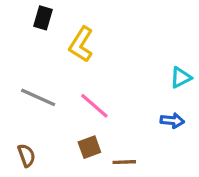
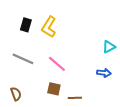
black rectangle: (43, 18) -> (26, 25), moved
brown square: (89, 147) -> (54, 89), turned 32

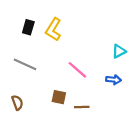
pink line: (57, 64) -> (77, 70), moved

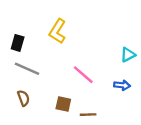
black rectangle: (28, 27) -> (18, 43), moved
brown semicircle: (17, 103) -> (23, 98), moved

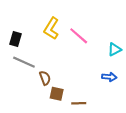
pink line: (83, 75) -> (79, 36), moved
brown semicircle: (23, 98) -> (45, 78), moved

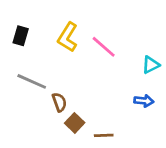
black rectangle: (16, 39) -> (21, 36), moved
brown square: (57, 94) -> (75, 123), turned 32

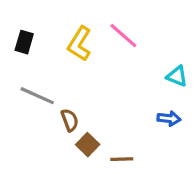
pink line: (104, 47) -> (123, 36), moved
cyan triangle: (151, 65) -> (177, 76), turned 48

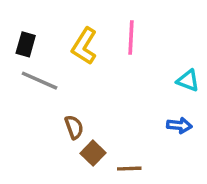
pink line: (123, 36) -> (131, 37), turned 52
gray line: (37, 96) -> (40, 81), moved

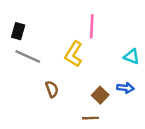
yellow L-shape: (84, 46) -> (74, 54), moved
brown square: (93, 153) -> (100, 95), moved

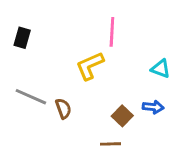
yellow L-shape: (74, 54) -> (90, 66), turned 35
gray line: (28, 56) -> (31, 97), moved

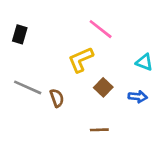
pink line: (112, 32) -> (101, 29), turned -55
brown square: (122, 116) -> (103, 87), moved

